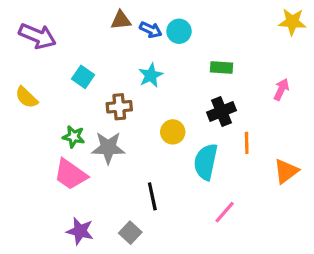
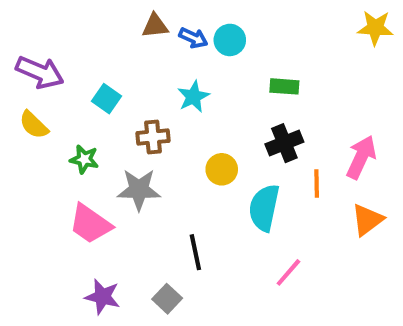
purple arrow: (37, 36) -> (40, 72), moved
pink arrow: (281, 89) -> (361, 157), moved, size x1.5
green star: (74, 137) -> (84, 159), moved

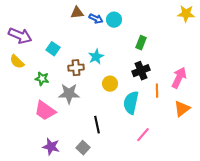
green rectangle: (284, 86) -> (141, 43), turned -72
cyan star: (193, 97) -> (96, 57), moved

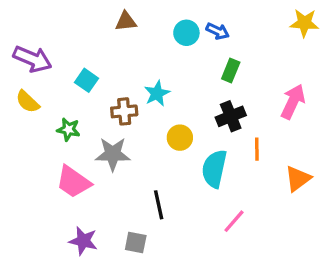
blue arrow: (96, 19) -> (218, 31), moved
pink arrow: (179, 78) -> (293, 102), moved
gray square: (83, 148) -> (136, 242), turned -32

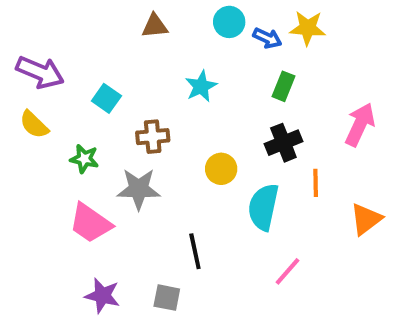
yellow star: (304, 23) -> (308, 28), moved
cyan circle: (186, 33) -> (229, 22), moved
cyan star: (157, 93) -> (201, 86), moved

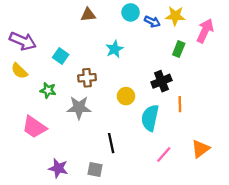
green rectangle: (283, 86) -> (179, 49), moved
pink arrow: (360, 125) -> (205, 31), moved
orange triangle: (366, 219) -> (200, 149), moved
pink trapezoid: (90, 223) -> (34, 127), moved

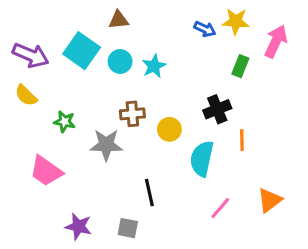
cyan circle: (131, 12) -> (120, 61), moved
cyan square: (61, 56) -> (82, 51), moved, size x1.6
brown cross: (87, 78) -> (132, 114), moved

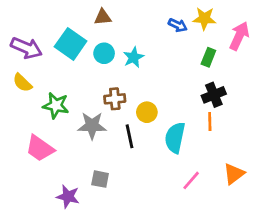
black cross: (217, 109) -> (214, 95), moved
green star: (65, 122) -> (56, 105), size x1.4
black line: (149, 193) -> (129, 136), moved
gray square: (128, 228) -> (100, 179), moved

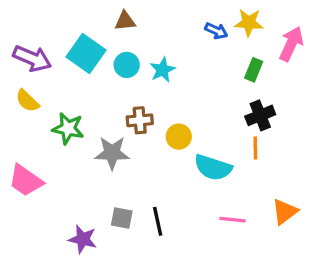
black line: (129, 136) -> (158, 221), moved
cyan semicircle: (175, 138) -> (213, 168), turned -84
pink trapezoid: (40, 148) -> (26, 181), moved
pink line: (191, 180) -> (233, 220), turned 55

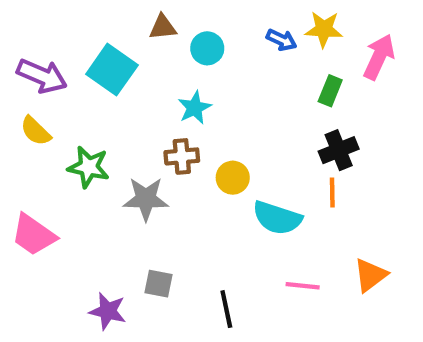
cyan circle: (127, 65) -> (207, 48), moved
cyan star: (162, 70) -> (195, 108), moved
black line: (158, 221) -> (226, 309), moved

